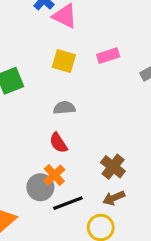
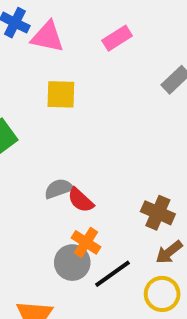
pink rectangle: (108, 56) -> (117, 38), moved
gray semicircle: (64, 108) -> (59, 189), moved

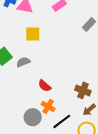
gray semicircle: (59, 189) -> (23, 62), moved
gray circle: (72, 263) -> (33, 117), moved

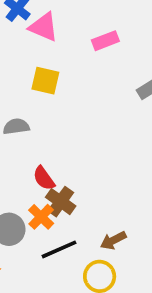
brown cross: (83, 90) -> (61, 202), moved

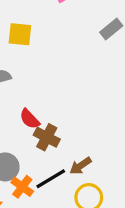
orange cross: (41, 217) -> (22, 187), moved
brown arrow: (113, 240) -> (81, 166), moved

